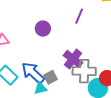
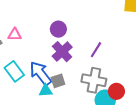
purple line: (79, 16) -> (96, 50), moved
purple cross: (73, 59) -> (62, 52), moved

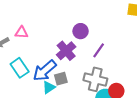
purple circle: (58, 29) -> (81, 31), moved
blue arrow: (40, 73) -> (45, 71), turned -95
cyan triangle: (46, 91) -> (49, 87), turned -32

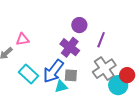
gray square: (61, 79) -> (71, 75), turned 32
gray cross: (95, 79) -> (104, 69), turned -35
cyan triangle: (49, 87) -> (61, 86), turned 32

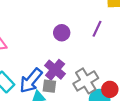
purple line: (101, 40) -> (97, 29), moved
purple cross: (70, 47) -> (55, 70), moved

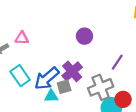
purple line: (97, 29) -> (117, 62), moved
gray square: (49, 86) -> (64, 87), turned -32

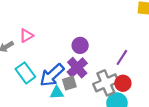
purple circle: (84, 36) -> (80, 45), moved
pink triangle: (22, 38) -> (26, 36), turned -32
red circle: (123, 99) -> (123, 83), moved

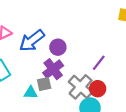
blue arrow: (52, 75) -> (32, 41), moved
gray cross: (106, 83) -> (81, 87), turned -30

